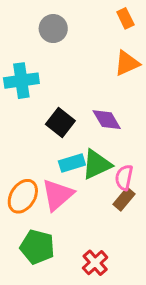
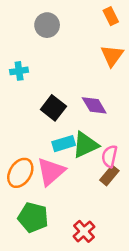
orange triangle: (127, 63) -> (112, 56), turned -30
cyan cross: (21, 81) -> (19, 71), size x0.6

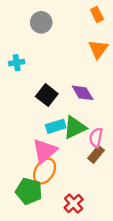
orange ellipse: (20, 173) -> (45, 171), moved

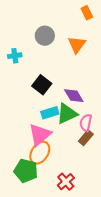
gray circle: (41, 22) -> (45, 36), moved
orange triangle: (98, 49) -> (77, 45), moved
purple diamond: (83, 93) -> (74, 96), moved

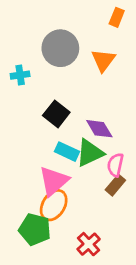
orange rectangle: (87, 13) -> (117, 17), turned 48
gray circle: (45, 36) -> (60, 48), size x1.4
cyan rectangle: (50, 113) -> (67, 152), turned 42

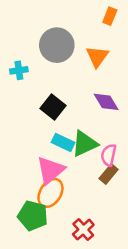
purple diamond: (99, 129) -> (106, 102), moved

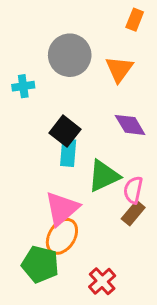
cyan rectangle: (63, 142) -> (68, 153), moved, turned 70

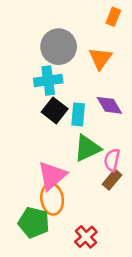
cyan cross: (23, 86) -> (48, 81), moved, size x1.5
cyan rectangle: (68, 153) -> (78, 114), moved
orange ellipse: (62, 236) -> (52, 199), turned -40

